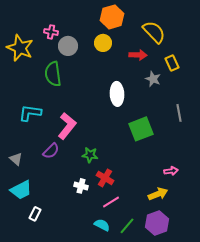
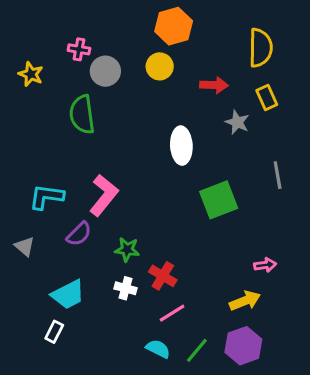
yellow semicircle: (154, 32) -> (261, 48), moved, turned 45
yellow star: (20, 48) -> (31, 74), size x0.6
cyan L-shape: (30, 113) -> (46, 197), moved
green star: (90, 155) -> (127, 249), moved
cyan trapezoid: (21, 190) -> (68, 294), moved

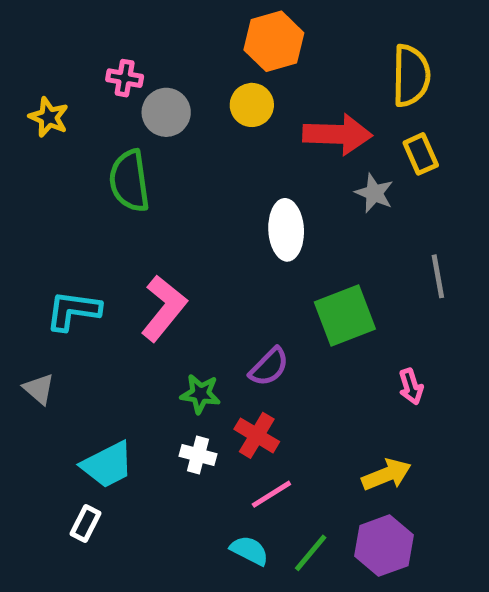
red arrow: (214, 85) -> (338, 134), size x1.5
purple semicircle: (79, 234) -> (269, 367), moved
pink arrow: (265, 265) -> (411, 386), moved, turned 80

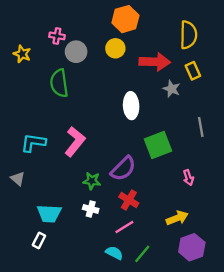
purple semicircle: (269, 367) -> (123, 169), size x1.4
red cross: (257, 435) -> (129, 200), moved
cyan trapezoid: (107, 465) -> (49, 213), turned 30
purple hexagon: (384, 546) -> (192, 247), moved

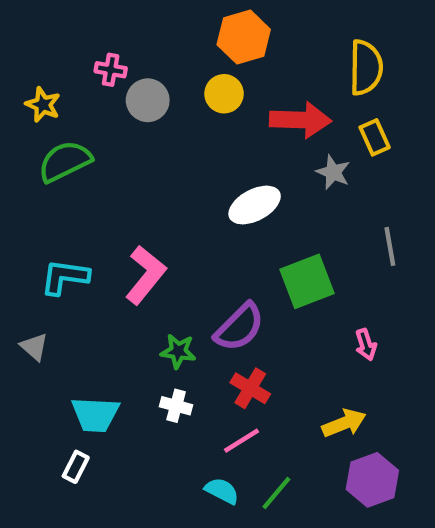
green semicircle: (59, 83) -> (65, 161), moved, turned 72
white ellipse: (131, 106) -> (255, 205), turned 65

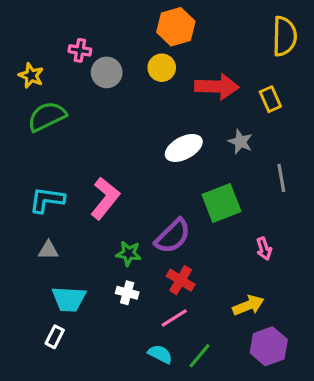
yellow semicircle: (366, 68) -> (284, 36), moved
gray star: (333, 172) -> (240, 142), moved
gray triangle: (34, 347) -> (48, 250), moved, turned -40

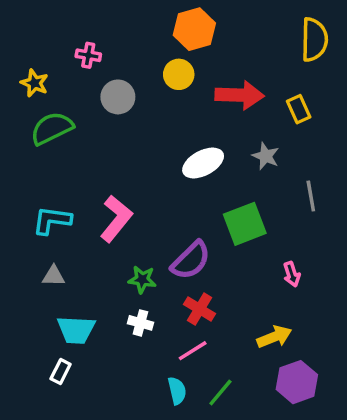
gray circle: (107, 72) -> (118, 97), moved
cyan semicircle: (160, 354) -> (177, 391), turned 50

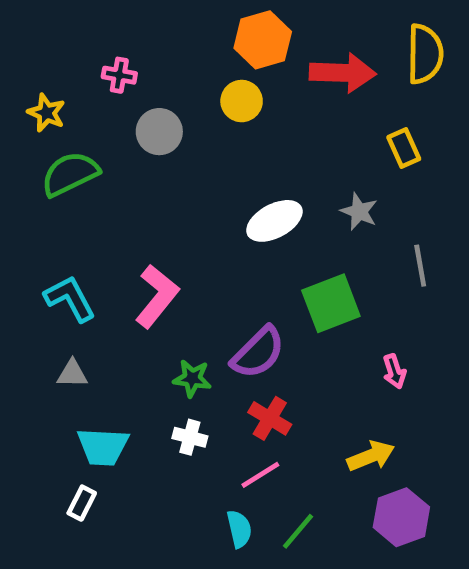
red arrow: (240, 95) -> (343, 73), moved
cyan L-shape: (52, 220) -> (70, 299), turned 54

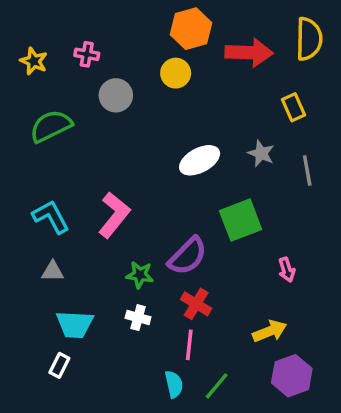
yellow star: (46, 113) -> (34, 61), moved
gray line: (420, 266) -> (307, 171), moved
pink line: (260, 475) -> (189, 345), turned -52

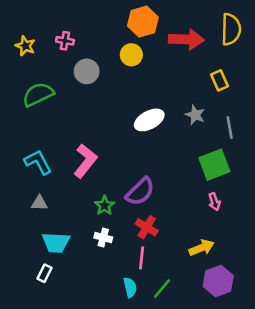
green square: (241, 220) -> (214, 165), moved
green star: (140, 275) -> (105, 206), turned 30

